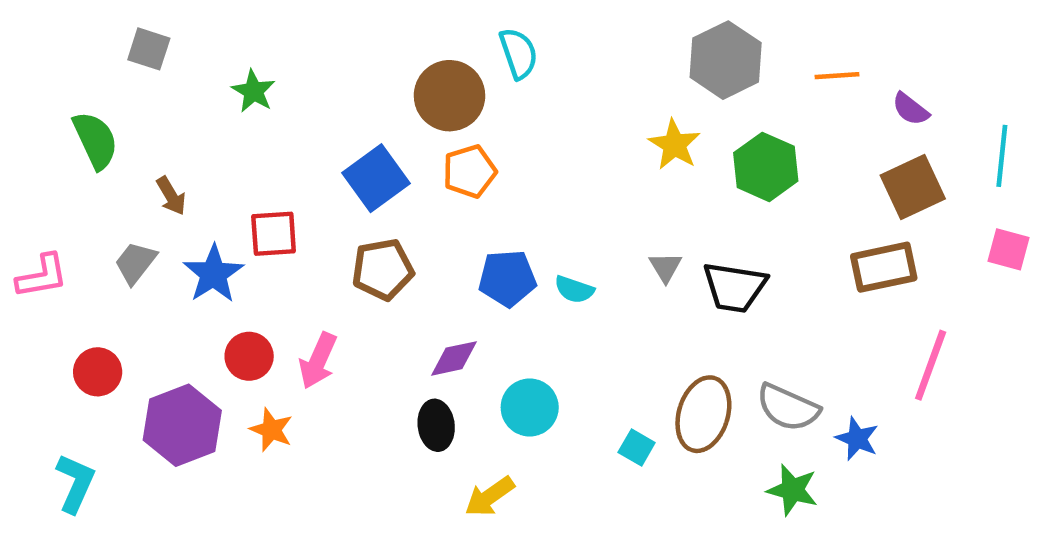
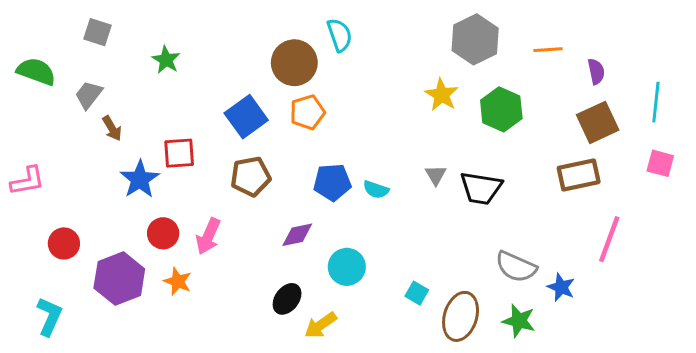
purple semicircle: (911, 109) -> (596, 71), turned -140
green semicircle: (95, 140) -> (36, 71), moved, turned -45
gray trapezoid: (135, 263) -> (89, 95), moved
brown ellipse: (703, 414) -> (461, 316), moved
black ellipse: (436, 425) -> (287, 299), moved, turned 44

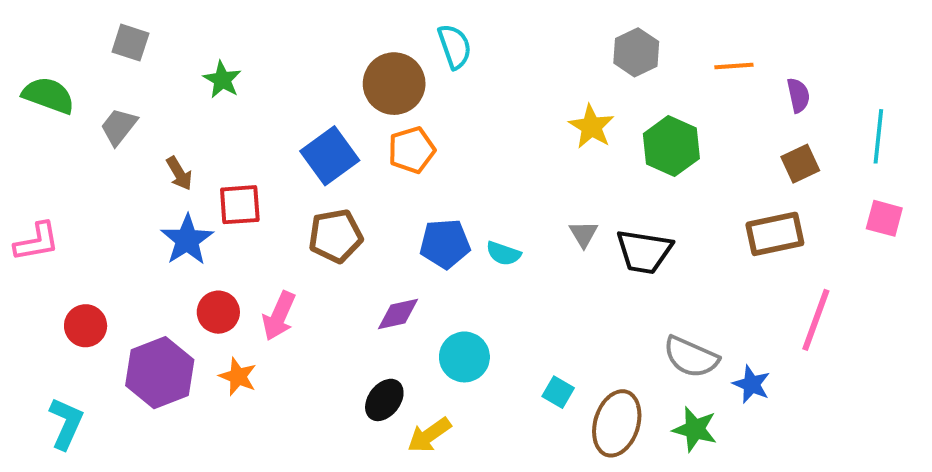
gray hexagon: (475, 39) -> (636, 52), size x0.7
brown square: (598, 122) -> (800, 164), size x0.7
brown arrow: (112, 128) -> (179, 173), moved

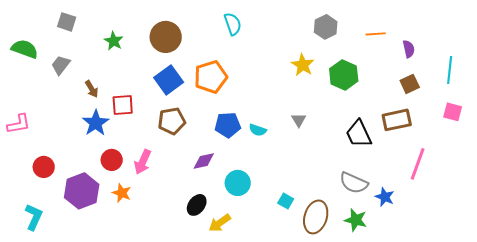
brown circle: (394, 84) -> (166, 37), moved
orange pentagon: (412, 150) -> (211, 77), size x1.4
black trapezoid: (644, 252) -> (359, 134), moved, turned 56

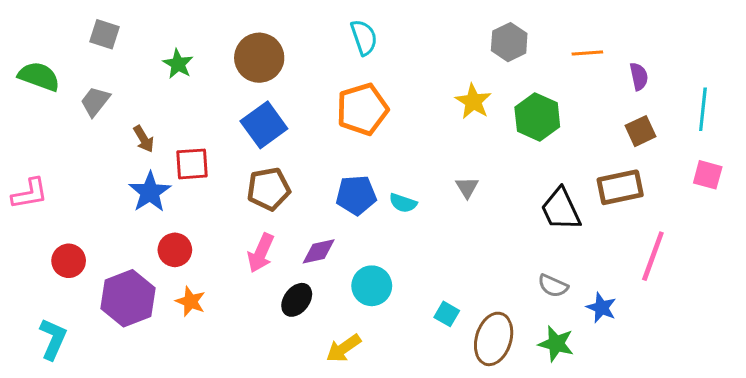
orange pentagon: (211, 77) -> (362, 109), moved
pink arrow: (143, 162) -> (261, 253), moved
gray semicircle: (354, 183) -> (553, 286), size x0.7
black ellipse: (197, 205) -> (297, 300), moved

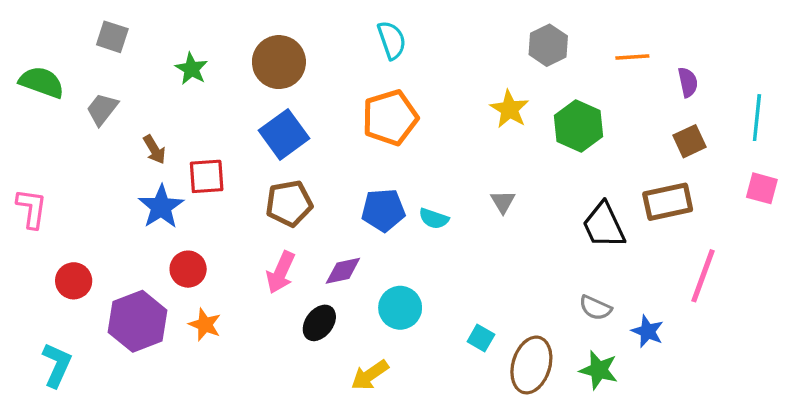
pink L-shape: (30, 194) -> (32, 208), turned -72

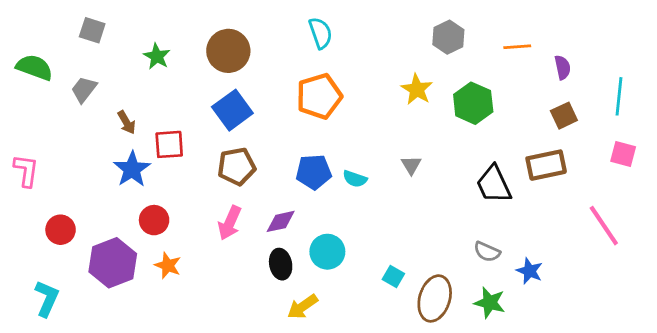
pink line: (703, 276) -> (604, 226), moved, turned -54
black ellipse: (319, 323) -> (281, 264), moved, turned -48

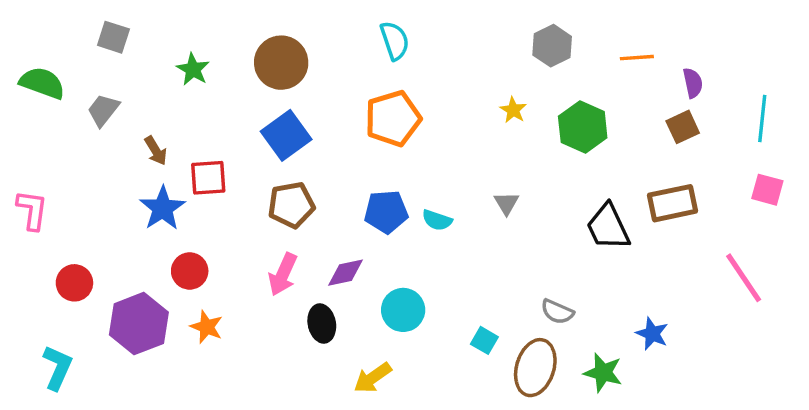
yellow star: (417, 89) -> (513, 110), size x0.7
brown square: (564, 116) -> (683, 127), moved
gray semicircle: (487, 252) -> (557, 312), moved
black ellipse: (281, 264) -> (322, 324), moved

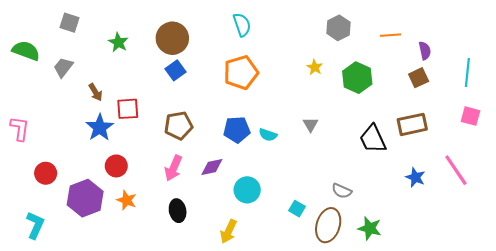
blue square: (286, 135) -> (175, 70), moved, size x0.7
black ellipse: (322, 324) -> (178, 211), moved
blue star: (652, 334) -> (415, 177), moved
yellow arrow: (373, 378) -> (228, 231), turned -30

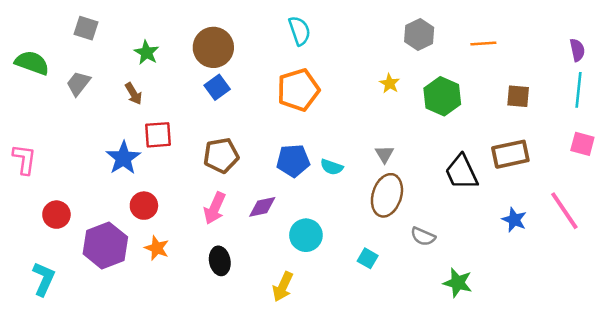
purple semicircle: (425, 51) -> (577, 50), moved
brown square: (419, 78) -> (518, 96), turned 30
brown arrow: (95, 92) -> (134, 94), moved
brown ellipse: (328, 225) -> (387, 195), moved

